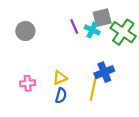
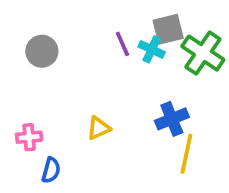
pink cross: (28, 83) -> (29, 137), moved
yellow line: (93, 89) -> (186, 154), moved
blue semicircle: (61, 95) -> (51, 170), moved

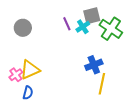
cyan cross: (152, 49) -> (83, 27), turned 32
yellow triangle: (99, 128) -> (30, 70), moved, size x1.5
pink cross: (29, 137) -> (16, 75), turned -32

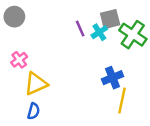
gray circle: (23, 28) -> (14, 17), moved
pink cross: (16, 75) -> (19, 60), moved

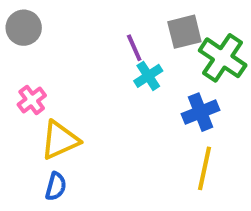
cyan cross: (99, 32) -> (148, 76), moved
blue cross: (112, 78) -> (200, 112), moved

